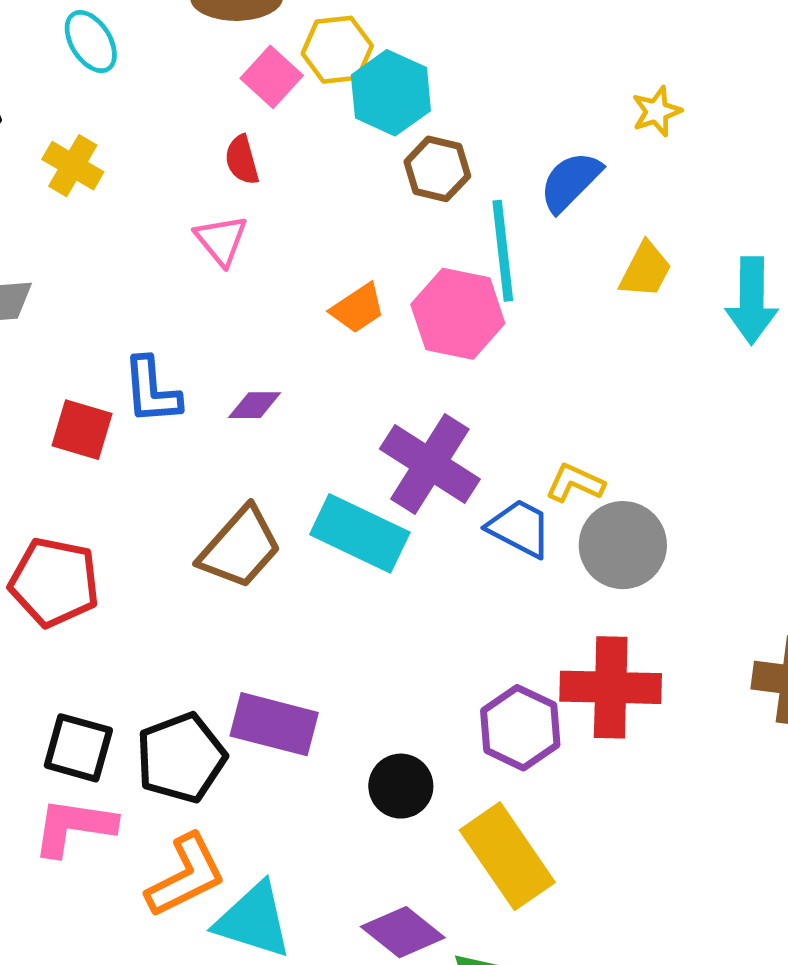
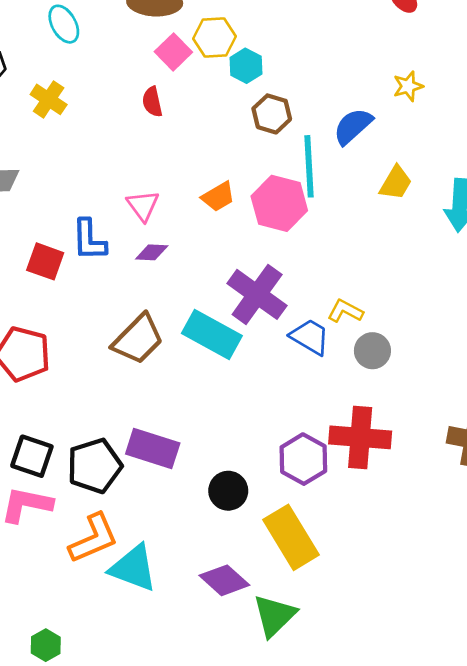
cyan hexagon: (391, 93) -> (246, 66), size x0.7
pink triangle: (221, 240) -> (143, 206), moved
gray circle: (623, 545) -> (372, 351), size x0.7

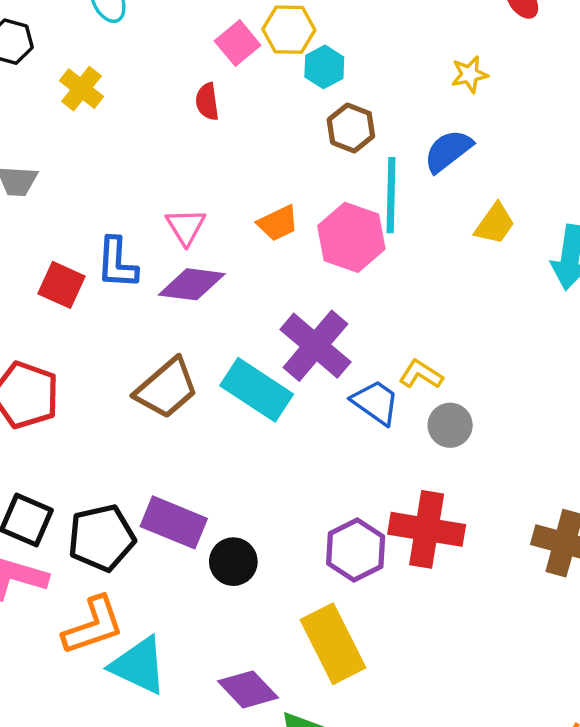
yellow star: (408, 86) -> (470, 74), moved
purple diamond: (152, 252) -> (192, 284), size x1.6
black circle: (228, 491) -> (233, 562), moved

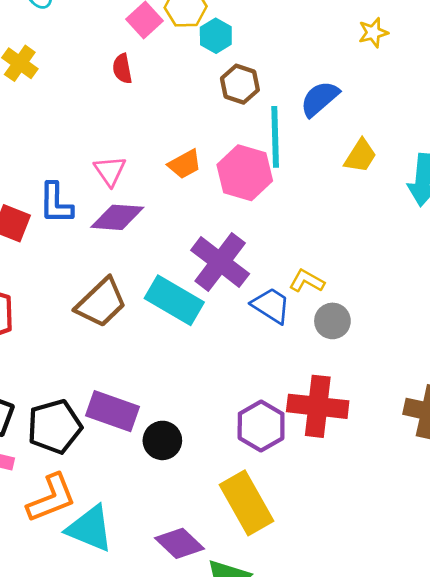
yellow star: (470, 74) -> (373, 33), moved

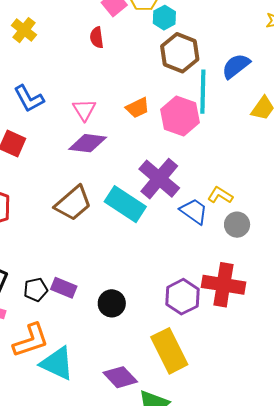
brown hexagon: (240, 84) -> (180, 53), size x1.4
blue L-shape: (56, 203) -> (29, 99), moved, turned -32
purple rectangle: (113, 411) -> (64, 288), moved, size x0.7
black pentagon: (55, 427) -> (36, 290), size x0.6

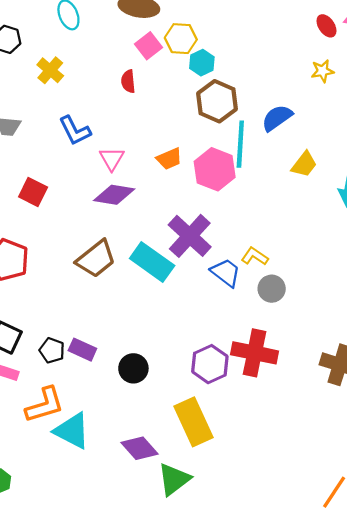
blue L-shape: (29, 99) -> (75, 131), moved
black pentagon: (36, 290) -> (52, 350), turned 30

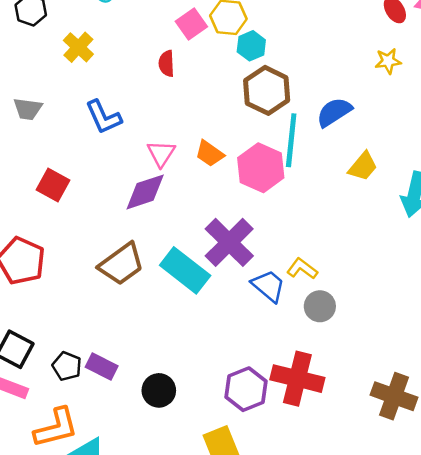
pink triangle: (112, 159) -> (161, 153), moved
orange trapezoid: (169, 159) -> (210, 154), turned 56
purple diamond: (114, 195) -> (145, 192), turned -30

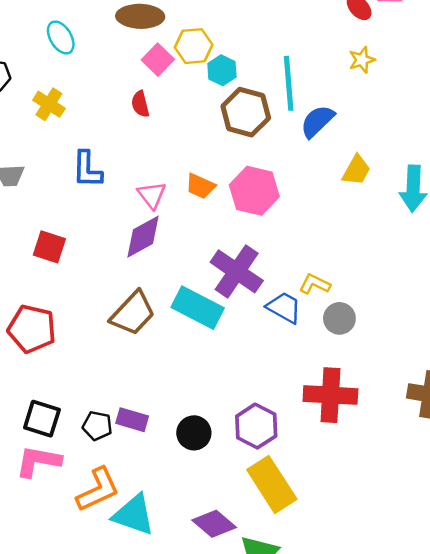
blue L-shape: (103, 117) -> (87, 169), turned 36
cyan line: (291, 140) -> (289, 83), moved
purple hexagon: (246, 389) -> (256, 426), moved

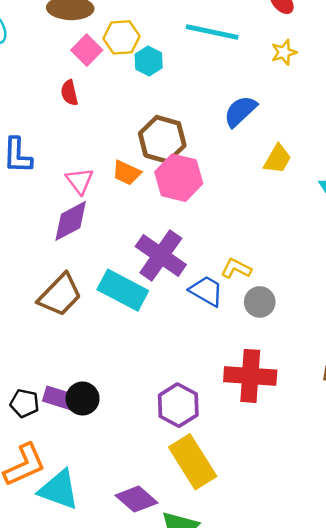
cyan line: (289, 83) -> (212, 32), moved, turned -74
brown hexagon: (246, 112) -> (162, 139), moved
black circle: (194, 433) -> (83, 399), moved

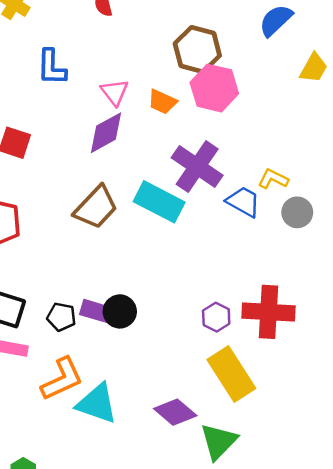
orange trapezoid: (127, 173) -> (162, 102), moved
red cross: (250, 376) -> (268, 312), moved
purple hexagon: (178, 405) -> (216, 317), size x0.7

